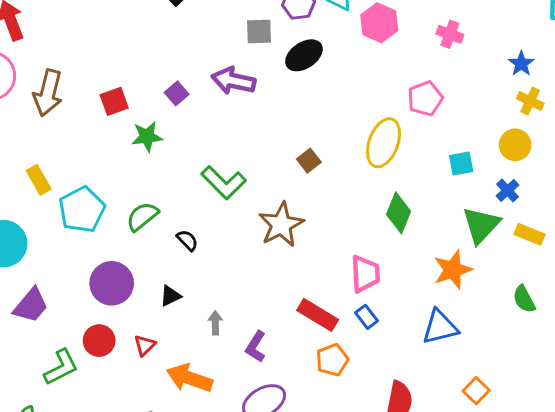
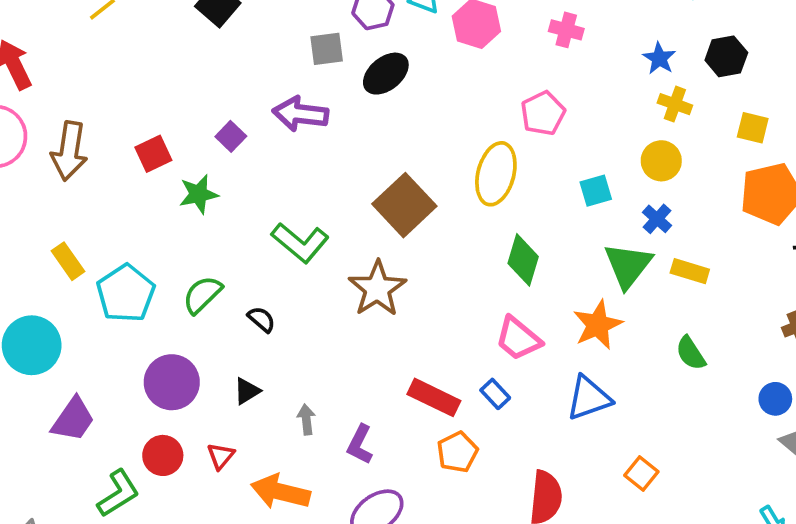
brown square: (309, 161) -> (404, 205), size x2.0
pink trapezoid: (365, 274) -> (518, 339), moved, turned 138

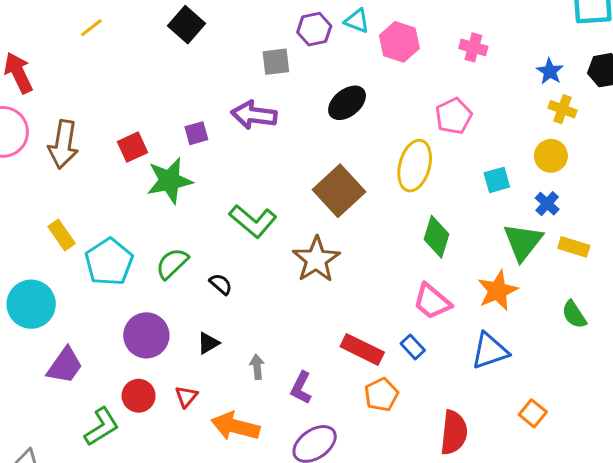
black ellipse: (386, 74) -> (347, 103), moved
purple square: (231, 136) -> (196, 133), turned 30
green star: (199, 194) -> (170, 181), size x1.4

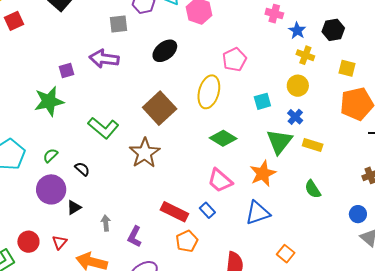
pink cross: (473, 47) -> (274, 14), moved
red square: (133, 147) -> (14, 21), moved
green diamond: (437, 237) -> (223, 138), turned -76
green semicircle: (172, 263) -> (50, 155), size x0.7
purple circle: (146, 335) -> (51, 189), moved

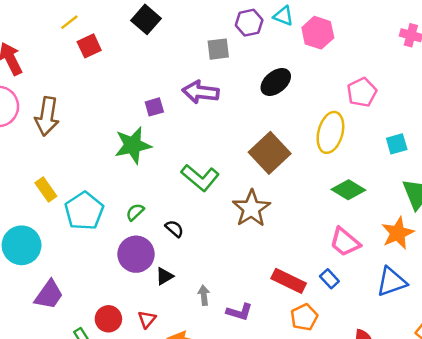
purple L-shape: (134, 237) -> (239, 312), turned -100

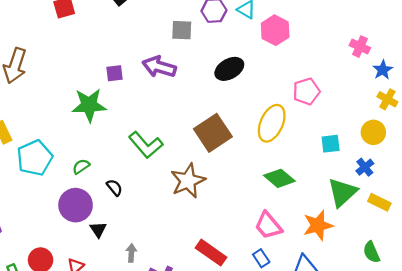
black triangle: (164, 276) -> (98, 230), turned -42
blue rectangle: (329, 279) -> (261, 258), moved

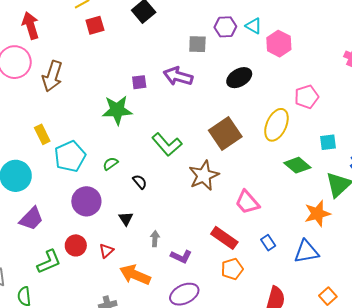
green diamond: (279, 178) -> (297, 165), moved
purple circle: (76, 205) -> (86, 201), moved
pink trapezoid: (268, 226) -> (247, 202), moved

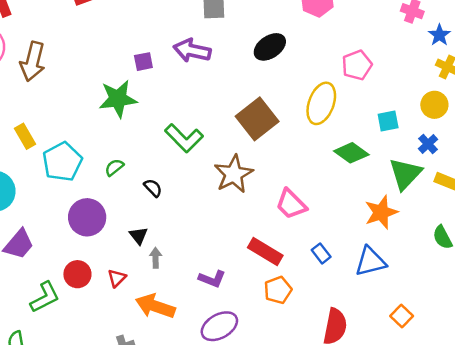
gray arrow: (155, 239) -> (156, 258), moved

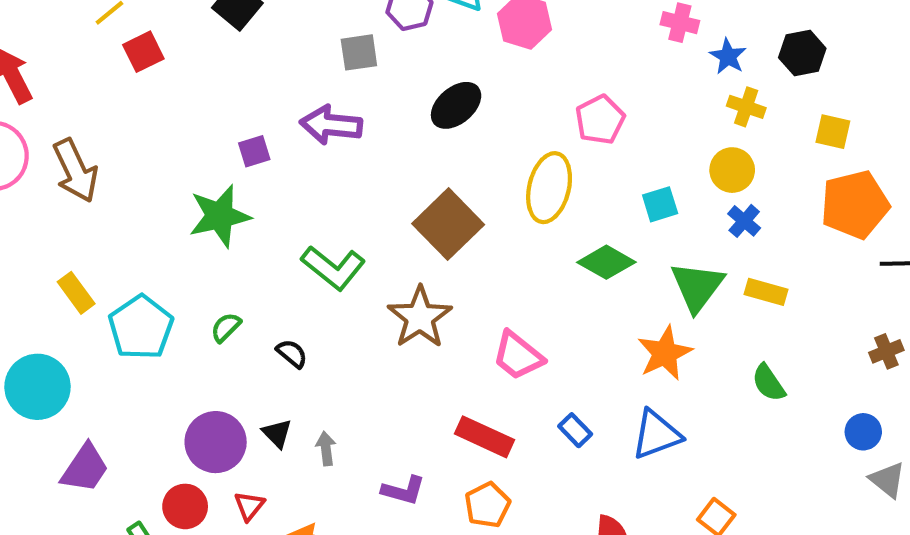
brown arrow: (33, 62) -> (75, 171), turned -33
blue cross: (428, 144) -> (744, 221), moved
purple circle: (87, 217) -> (216, 442), moved
gray arrow: (156, 258) -> (326, 448), moved
orange pentagon: (278, 290) -> (487, 505), moved

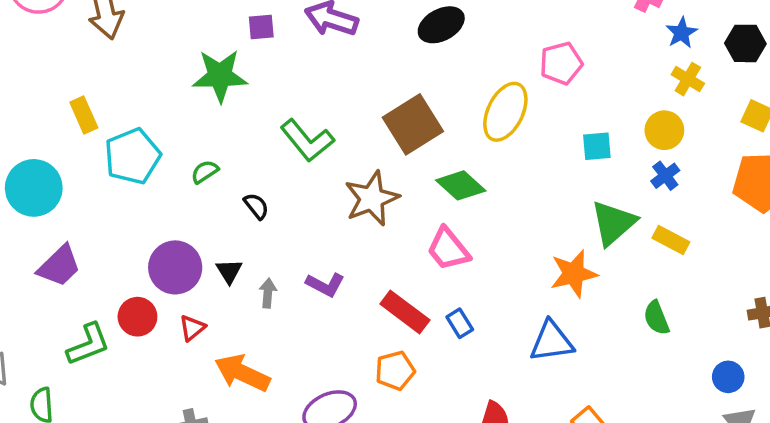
green diamond: (606, 262) -> (461, 185), moved
blue rectangle: (575, 430) -> (460, 323), moved
purple L-shape: (404, 490) -> (325, 285), moved

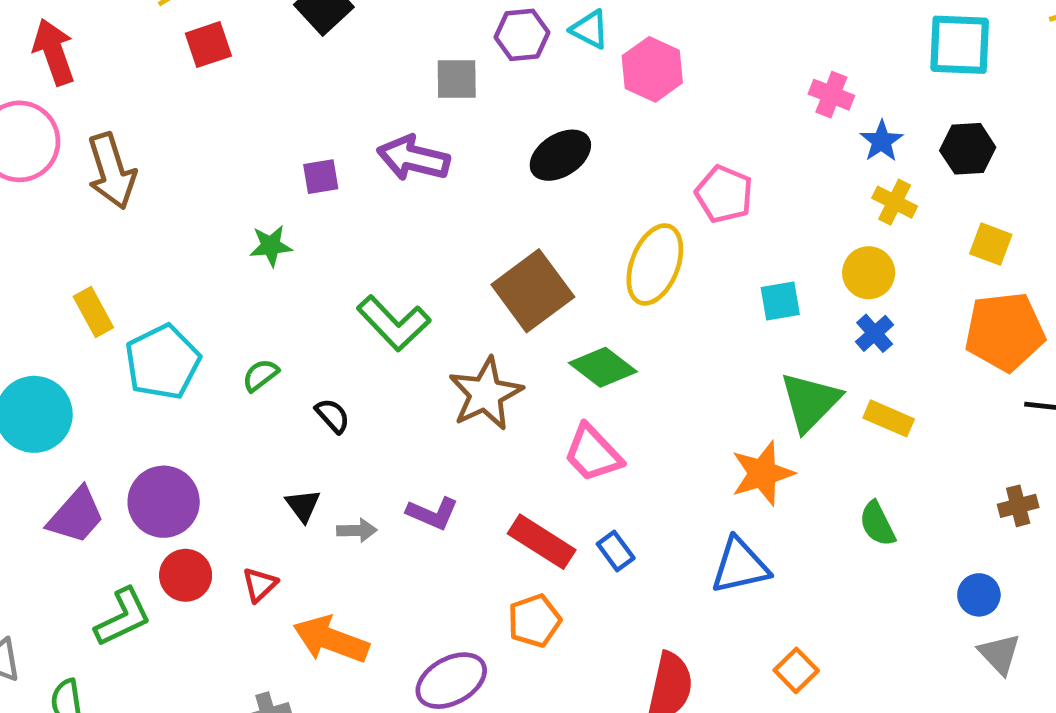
pink pentagon: (561, 63) -> (724, 194), turned -30
green star: (220, 76) -> (271, 246), size x0.6
purple circle: (175, 267) -> (164, 502), moved
gray arrow: (268, 293) -> (357, 530), turned 88

